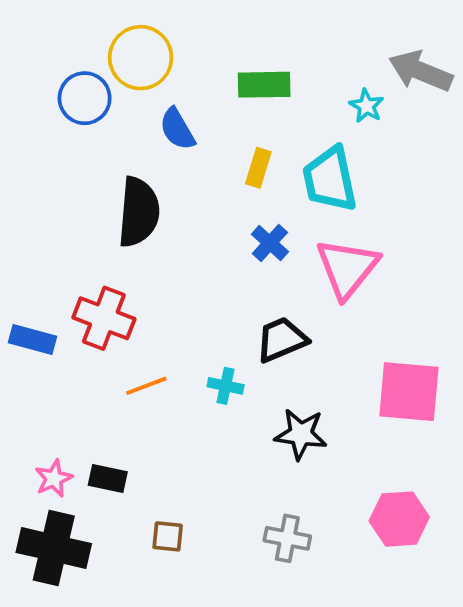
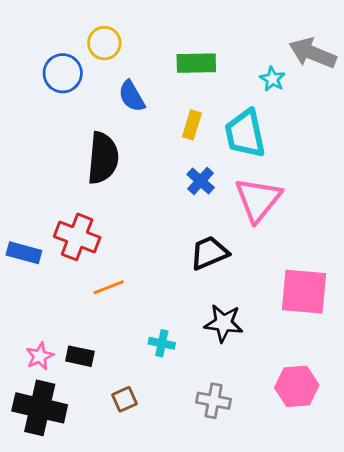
yellow circle: (141, 58) -> (104, 43), size x0.7
cyan cross: (226, 386) -> (162, 343), moved
brown square: (168, 536) -> (124, 399), turned -30

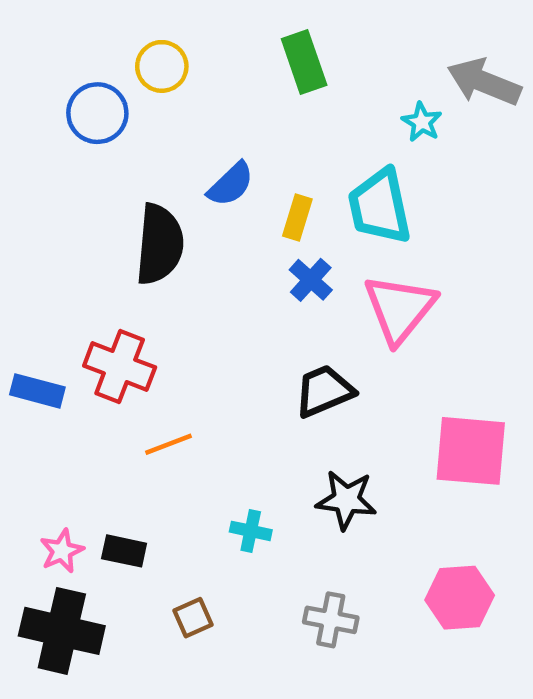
green rectangle: (196, 63) -> (304, 62), moved, turned 72
blue semicircle: (132, 96) -> (231, 184), moved, turned -104
yellow rectangle: (192, 125) -> (297, 218), moved

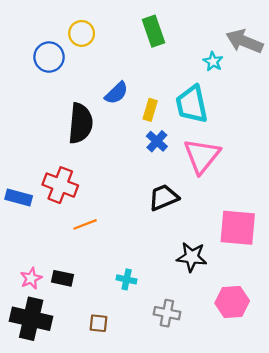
black star: (346, 500) -> (192, 257), moved
cyan cross: (251, 531) -> (127, 279), moved
brown square: (193, 618) -> (98, 323), moved, turned 30

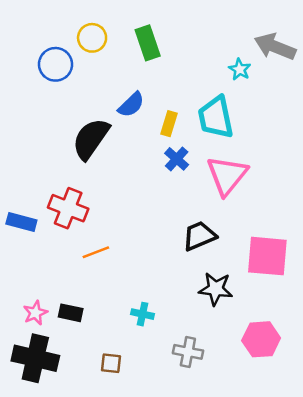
green rectangle: (153, 31) -> (148, 43), moved
black semicircle: (80, 123) -> (91, 139), turned -150
black trapezoid: (164, 197) -> (199, 236), moved

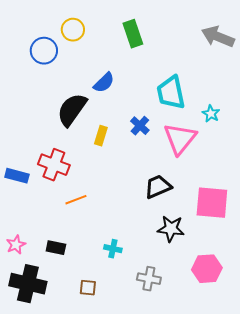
green rectangle: (148, 43) -> (133, 34), moved
cyan star: (240, 69) -> (211, 114), moved
yellow rectangle: (169, 124) -> (101, 136), moved
pink star: (35, 313) -> (16, 245), moved

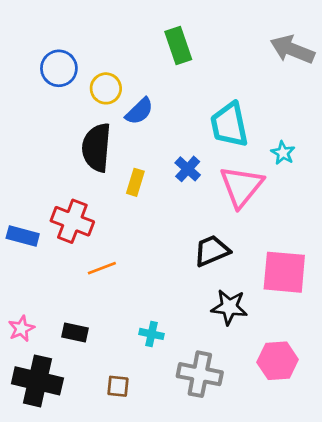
yellow circle: (73, 30) -> (106, 88), moved
black semicircle: (72, 110) -> (96, 147), turned -30
gray cross: (149, 279) -> (200, 374), size x1.4

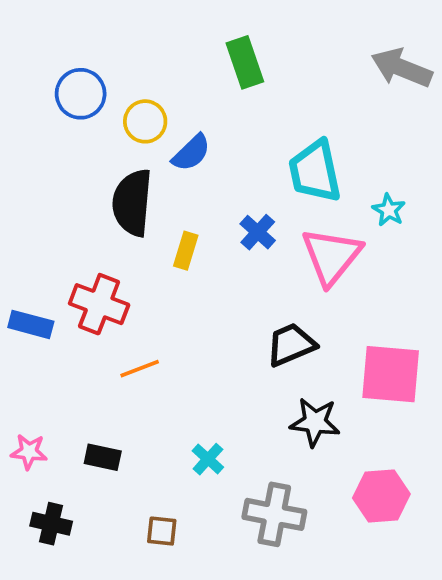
pink star: (21, 329) -> (29, 452), turned 30
cyan cross: (151, 334) -> (208, 459), turned 30
black cross: (37, 381) -> (51, 524), size x0.6

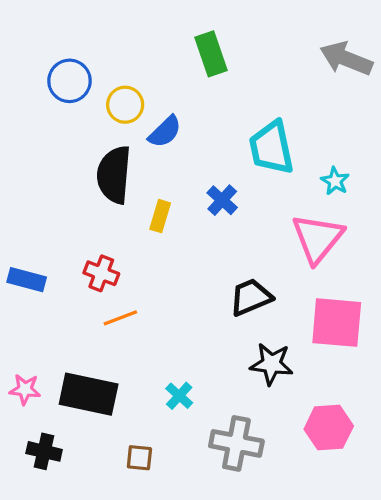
pink triangle: (332, 256) -> (318, 238), moved
red cross: (99, 304) -> (101, 273), moved, size x0.7
black rectangle: (103, 457) -> (89, 394), size x1.8

